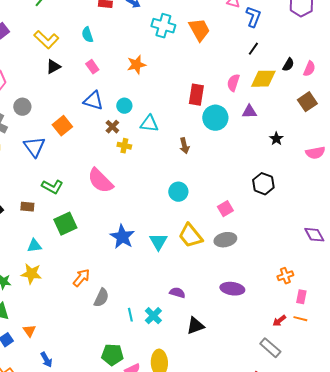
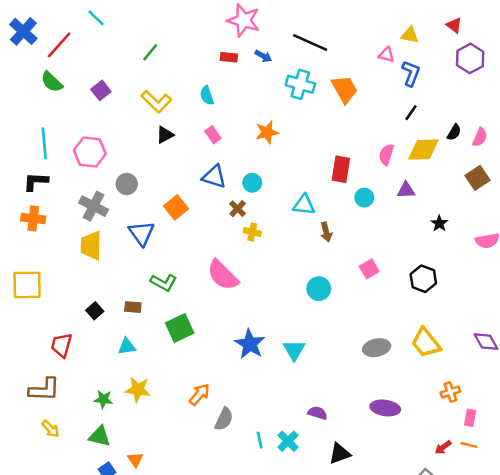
cyan circle: (215, 118) -> (364, 198), size x0.6
cyan triangle: (149, 124) -> (304, 205), moved
pink square: (225, 209) -> (369, 269), moved
yellow trapezoid: (190, 236) -> (426, 343), moved
cyan triangle: (34, 246) -> (127, 346), moved

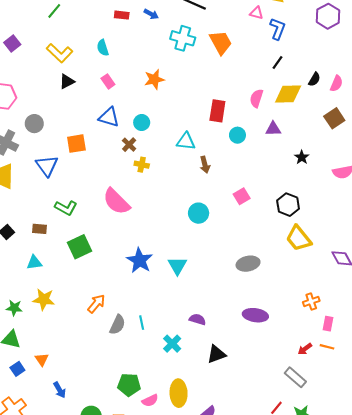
orange square: (176, 207) -> (76, 144), turned 30
yellow trapezoid: (426, 343) -> (299, 238), moved
cyan line: (260, 440) -> (142, 323), moved

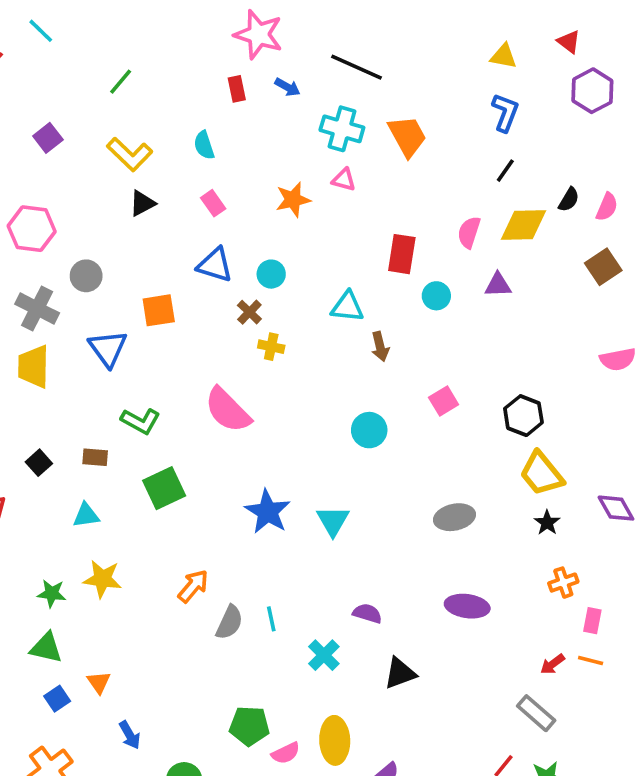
pink triangle: (256, 13) -> (344, 180), moved
red rectangle: (122, 15) -> (237, 89), turned 72
black star: (302, 157) -> (547, 523), moved

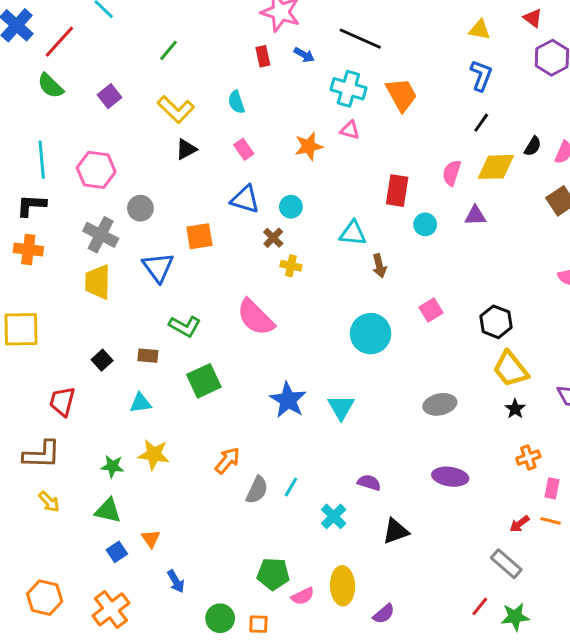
cyan circle: (369, 430) -> (371, 334), size x1.4
cyan line: (271, 619) -> (291, 487), turned 42

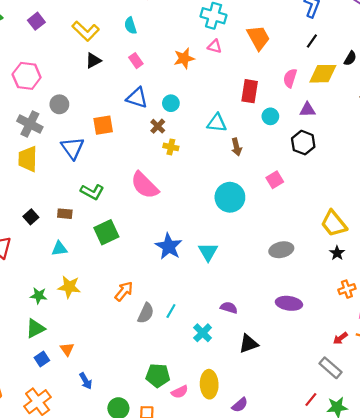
orange trapezoid: (402, 95) -> (258, 38), moved
black hexagon: (496, 322) -> (303, 143), moved
green triangle: (108, 511) -> (35, 328), turned -40

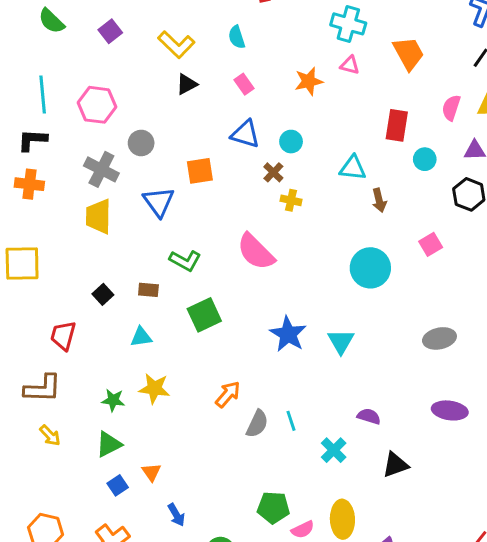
cyan line: (171, 311) -> (291, 421), turned -48

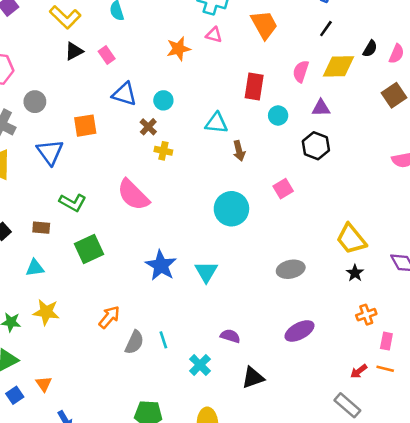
pink rectangle: (244, 84) -> (107, 55), moved
purple ellipse: (450, 410) -> (299, 331), turned -36

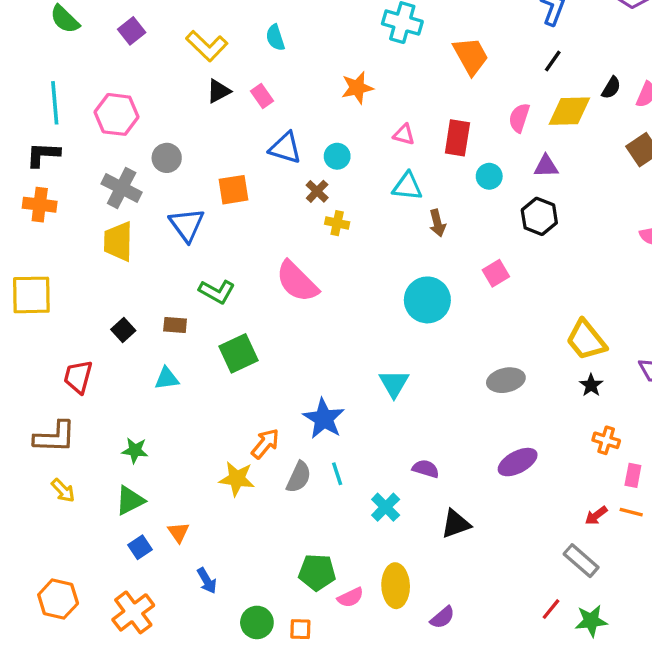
pink triangle: (214, 35) -> (404, 135), moved
blue star: (161, 265) -> (324, 419), moved
yellow star: (46, 312) -> (237, 479), moved
orange cross: (366, 315) -> (606, 440), turned 36

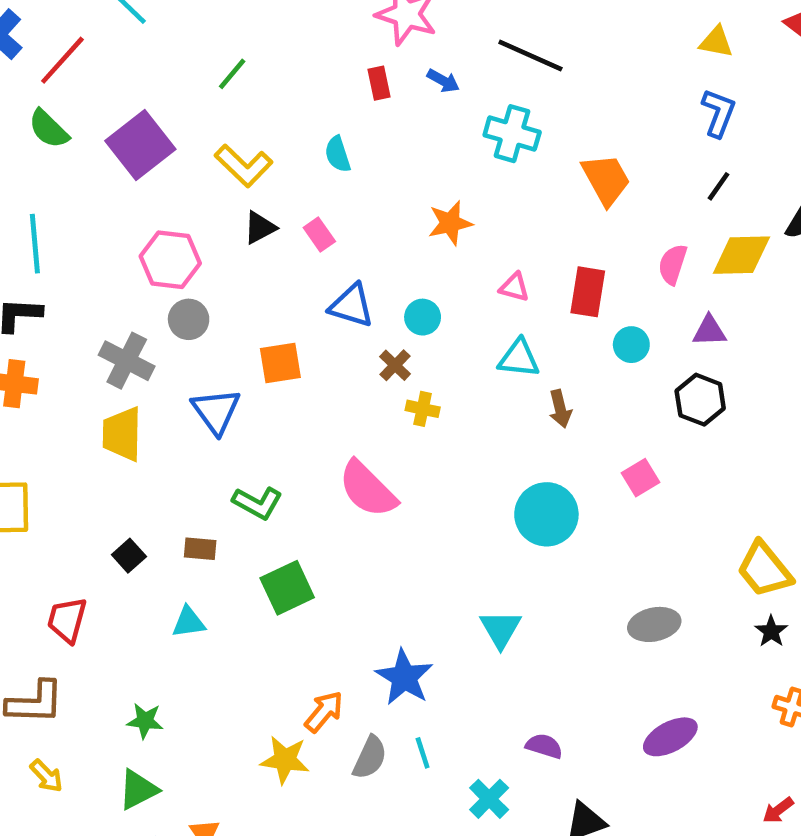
purple square: (132, 31) -> (140, 145), size x1.8
pink hexagon: (117, 114) -> (170, 260), moved

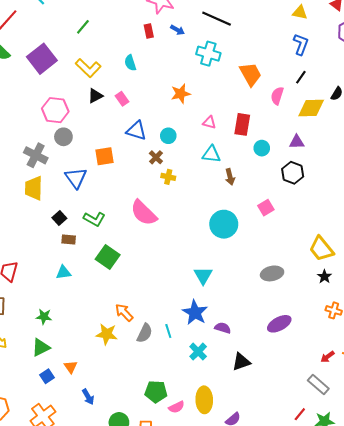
pink semicircle: (673, 264) -> (277, 96), moved
black square: (129, 556) -> (59, 218), moved
green square: (287, 588) -> (108, 257), turned -30
blue star: (404, 677) -> (195, 313), moved
orange arrow: (324, 712) -> (124, 313), turned -84

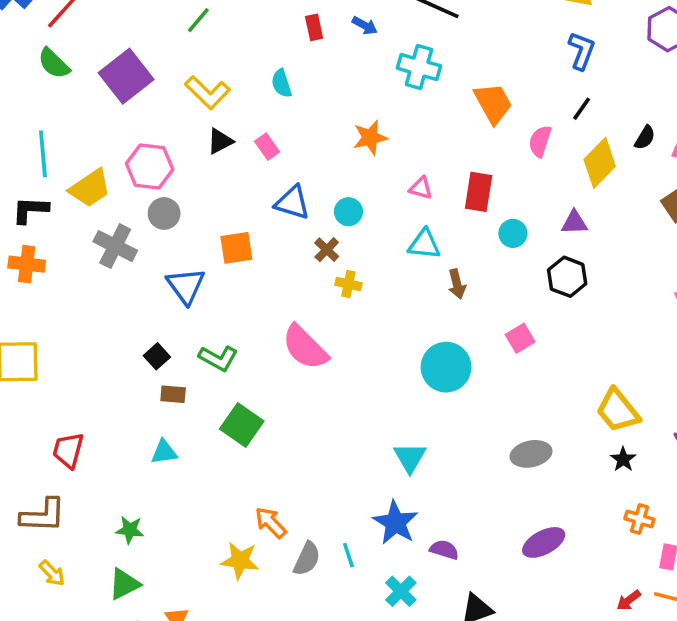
yellow diamond: (311, 108) -> (600, 163), turned -44
yellow trapezoid: (34, 188) -> (90, 188), moved, turned -125

